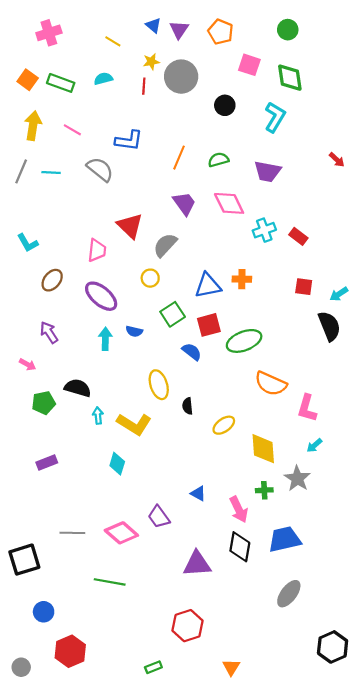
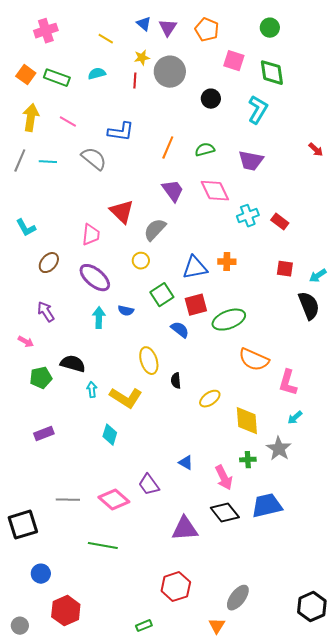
black diamond: (240, 547) -> (225, 513), turned -48
gray ellipse: (289, 594) -> (238, 598), moved

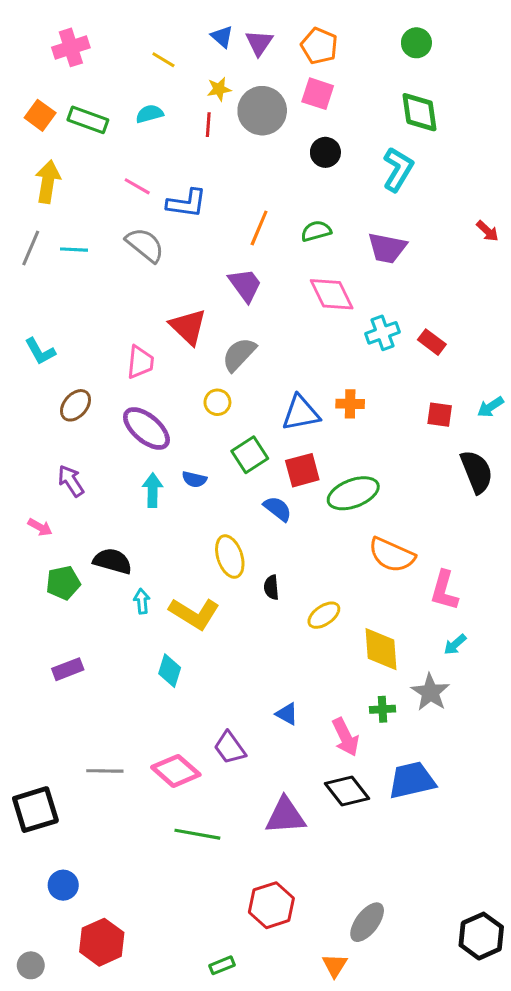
pink square: (234, 61) -> (318, 94), moved
pink line: (68, 122) -> (137, 186), moved
purple trapezoid: (173, 191) -> (245, 285), moved
cyan arrow: (318, 276) -> (490, 407), moved
green line: (103, 546) -> (197, 834), moved

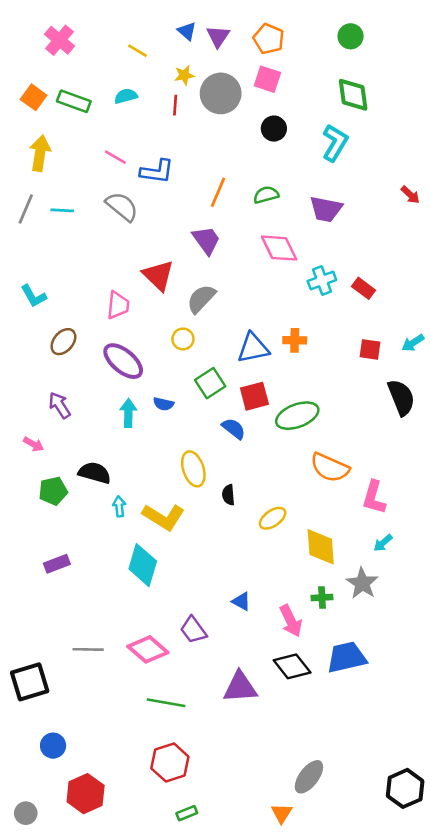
pink cross: (71, 47) -> (60, 40), turned -32
cyan diamond: (170, 671) -> (143, 565), size x1.5
red hexagon: (271, 905) -> (170, 762), moved

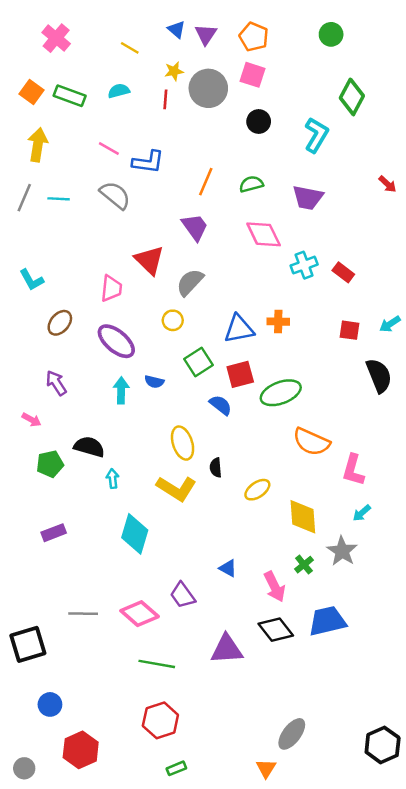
green diamond: (353, 95) -> (352, 97), moved, turned 36
yellow L-shape: (163, 517) -> (176, 488), moved
green cross: (322, 598) -> (304, 565), turned -36

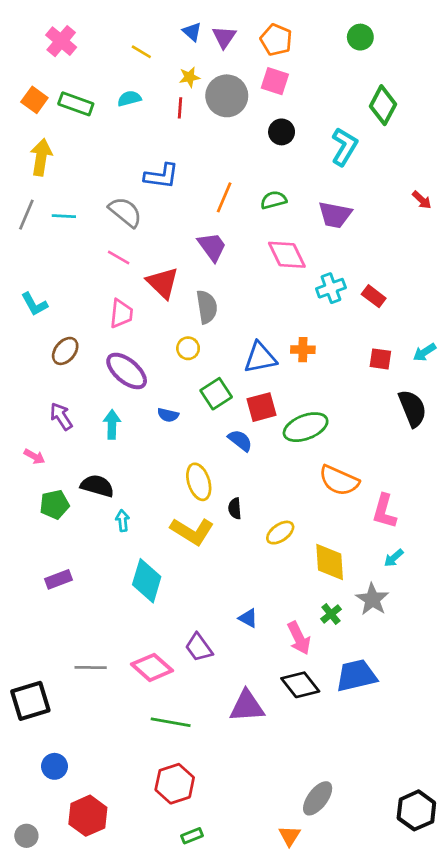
pink line: (109, 148) -> (119, 257), moved
gray semicircle: (190, 282) -> (207, 307), turned 128
cyan arrow: (121, 390) -> (112, 424), moved

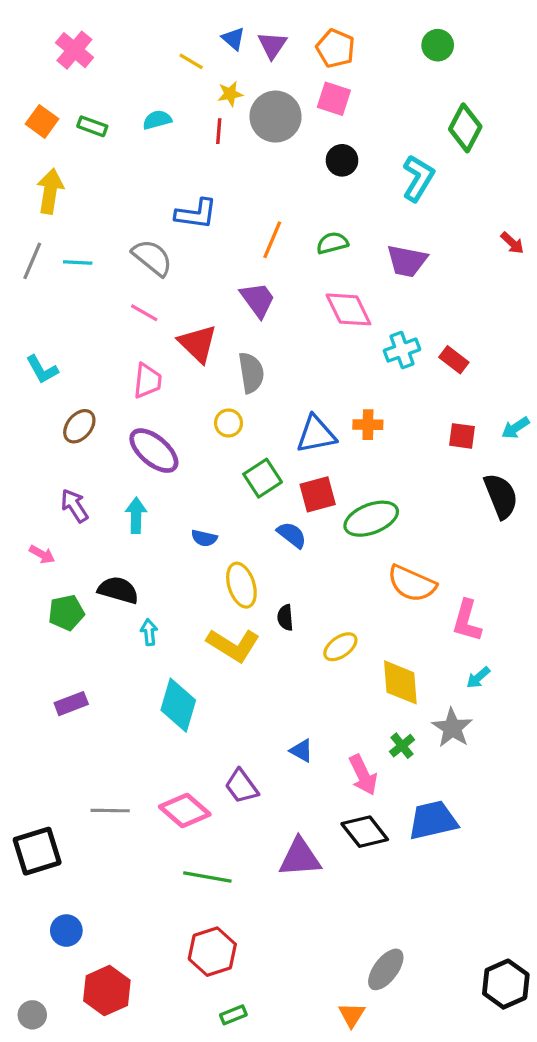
yellow line: (141, 52) -> (191, 61), moved
green rectangle: (76, 104) -> (92, 126), size x0.7
blue semicircle: (168, 415) -> (204, 538), moved

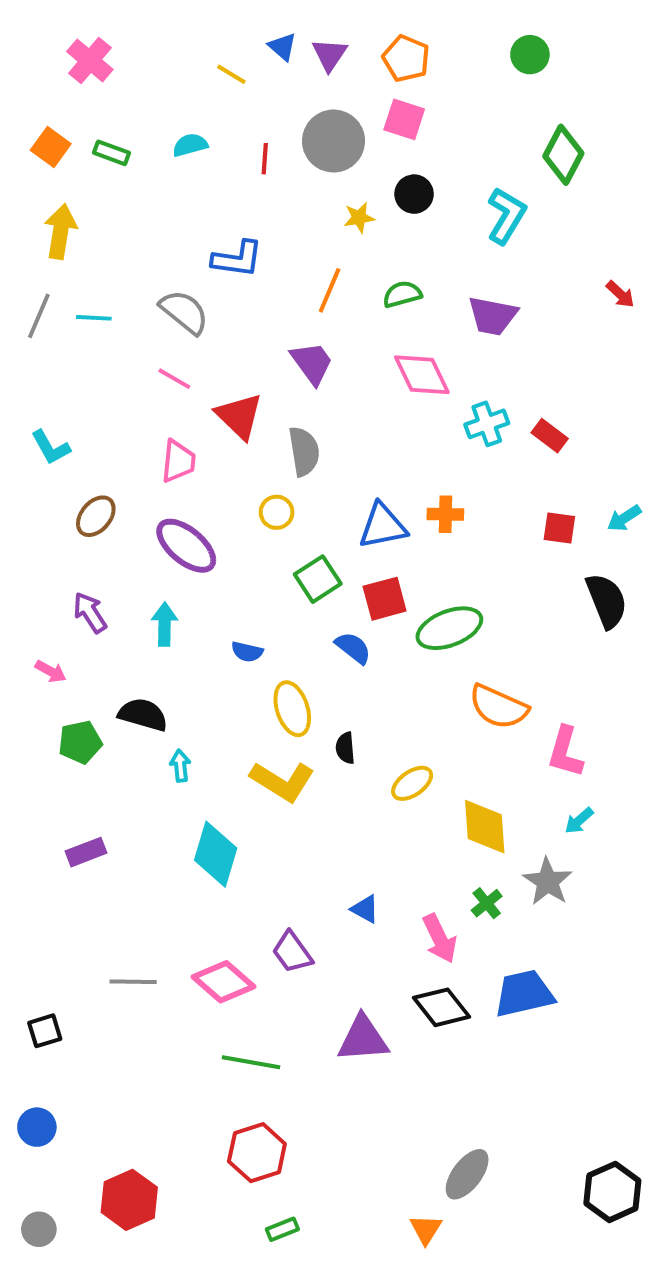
yellow star: (230, 94) -> (359, 218), moved
black square: (37, 851) -> (45, 1031), size x0.6
blue circle: (66, 931) -> (37, 1127), moved

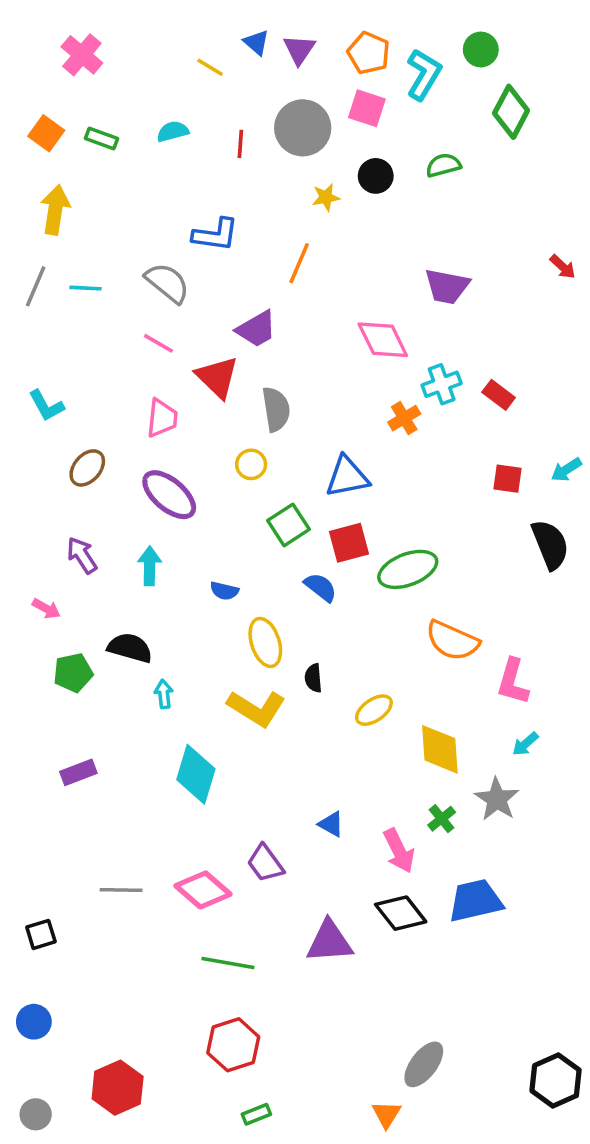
green diamond: (563, 155) -> (511, 112), moved
cyan L-shape: (506, 216) -> (424, 74), moved
green semicircle: (402, 294) -> (443, 165), moved
purple trapezoid: (312, 363) -> (256, 329), moved, turned 96
orange cross: (445, 514) -> (404, 418), moved, turned -32

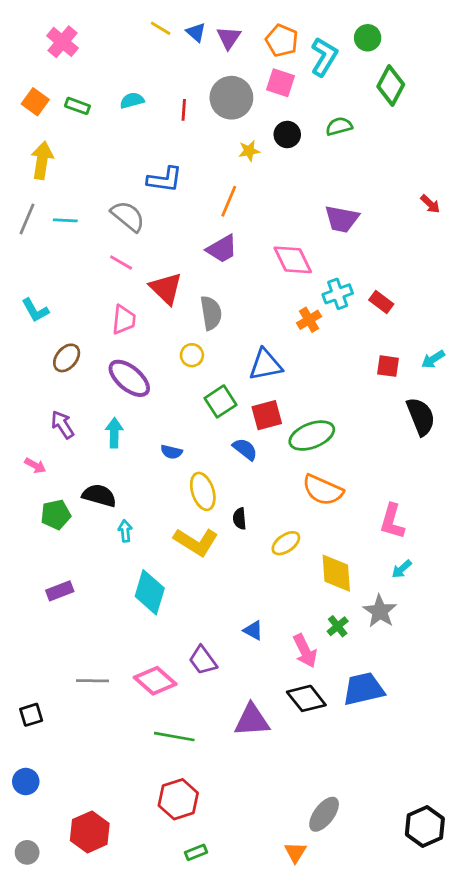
yellow line: (210, 67) -> (161, 28), moved
purple trapezoid: (256, 329) -> (222, 249), moved
orange semicircle: (452, 641) -> (323, 490), moved

